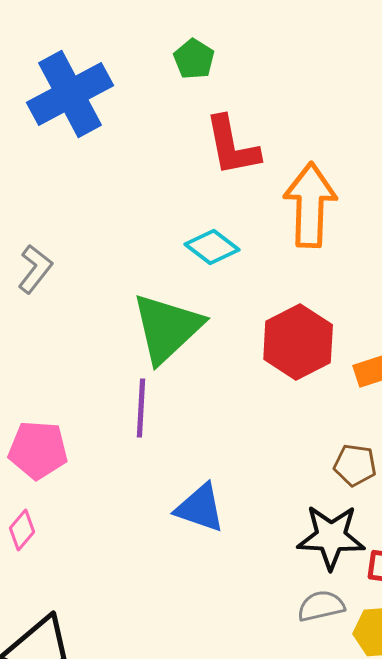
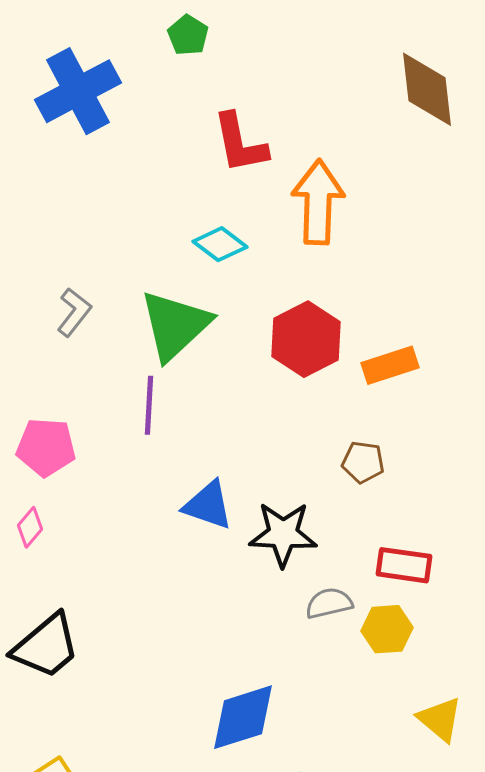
green pentagon: (194, 59) -> (188, 35), moved
gray L-shape: (35, 269) -> (74, 312), moved
black star: (331, 537) -> (283, 534), moved

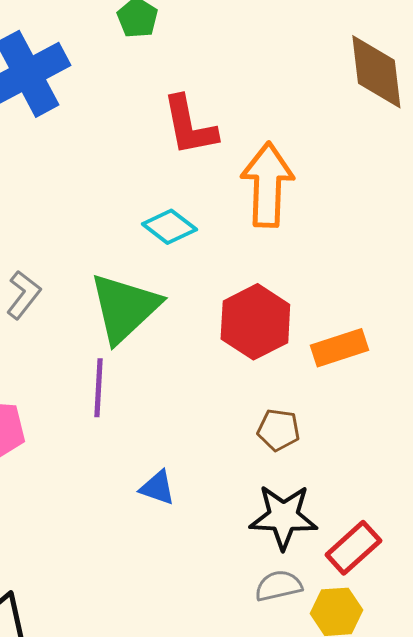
brown pentagon: (363, 462) -> (278, 430), moved
blue triangle: (208, 505) -> (157, 488), size x0.7
black star: (283, 534) -> (283, 517), moved
red rectangle: (404, 565) -> (353, 548), turned -50

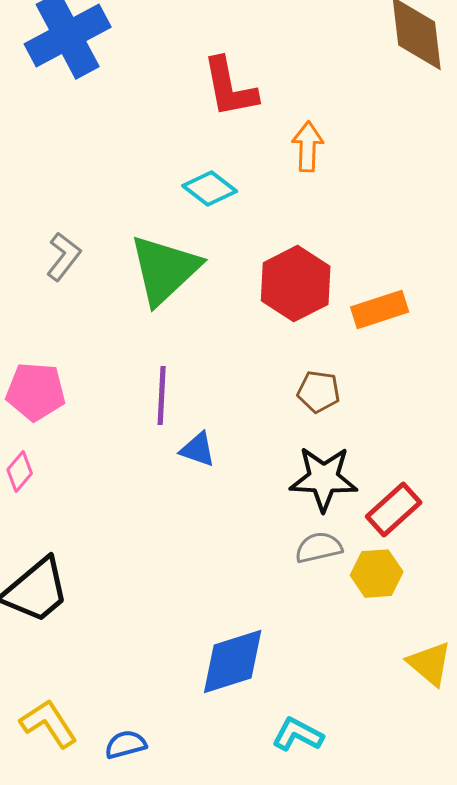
orange arrow: (267, 185) -> (308, 147), size x0.6
purple line: (98, 388) -> (162, 396), moved

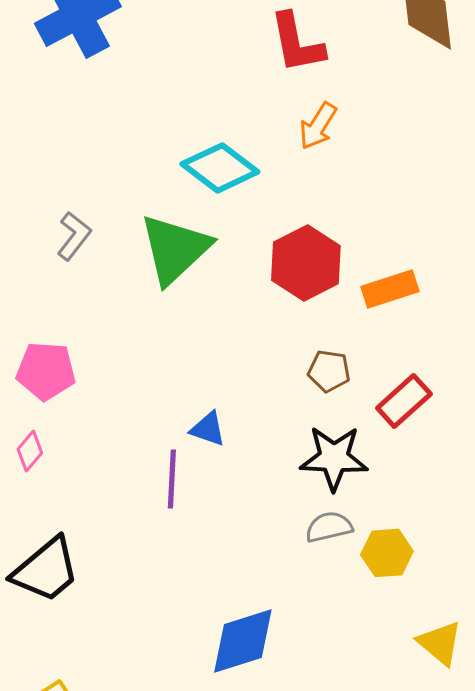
red L-shape: (230, 88) -> (297, 43), moved
orange arrow: (308, 147) -> (318, 126), turned -150
cyan diamond: (210, 189) -> (220, 168), size x1.4
purple line: (162, 396) -> (172, 479), moved
red rectangle: (394, 510) -> (404, 401), moved

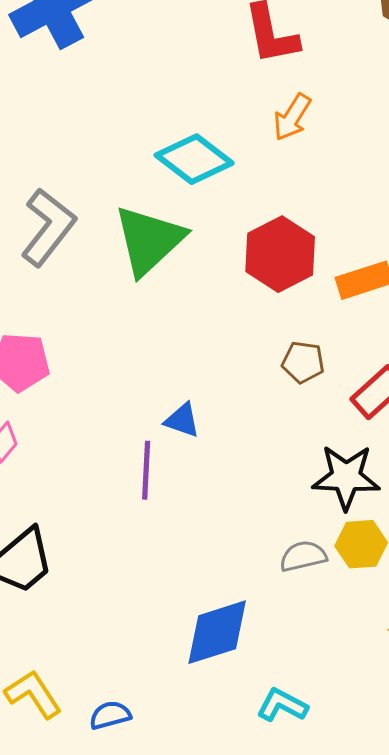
gray L-shape: (74, 236) -> (48, 227), size x1.6
black star: (334, 458) -> (346, 477), moved
gray semicircle: (329, 527) -> (303, 556), moved

